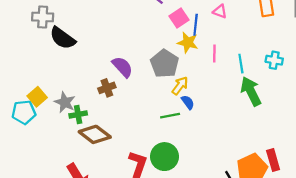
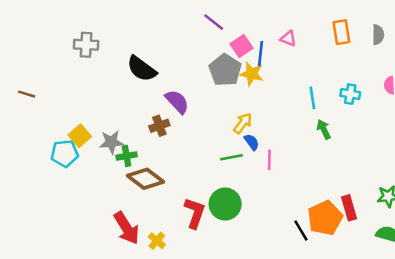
black semicircle: (63, 38) -> (142, 69), moved
pink line: (214, 54) -> (269, 160), moved
gray pentagon: (164, 64) -> (225, 70), moved
green arrow: (251, 91) -> (324, 129), size x0.6
gray star: (65, 102) -> (111, 142), turned -30

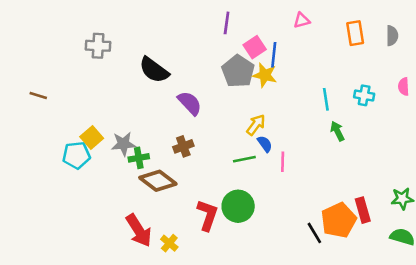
purple line: (214, 22) -> (227, 23), turned 60
pink triangle: (288, 38) -> (302, 20), moved, turned -36
brown cross: (159, 126) -> (183, 146), moved

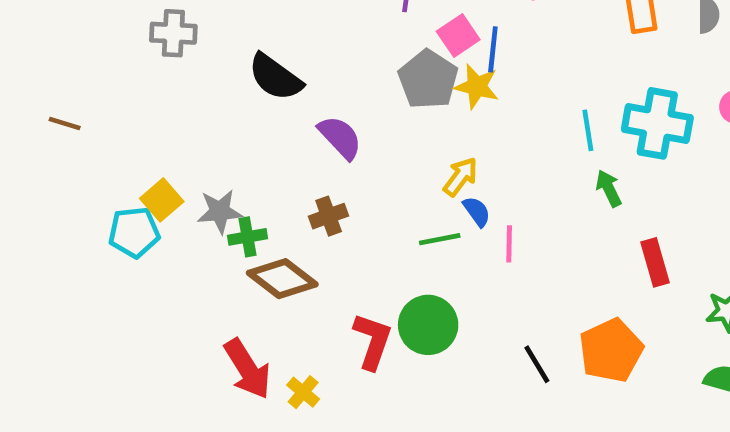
cyan cross: (364, 95) -> (657, 123), size x1.8
red rectangle: (363, 210) -> (655, 262), moved
black line: (314, 233) -> (537, 364), moved

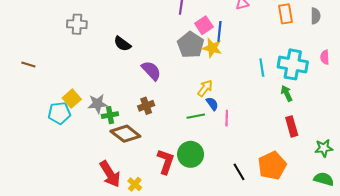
black semicircle: (275, 77) -> (122, 44), size x0.7
green arrow: (609, 188) -> (287, 93), moved

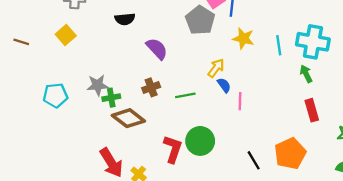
black semicircle: (122, 44) -> (125, 19), turned -42
yellow star: (212, 48) -> (243, 38), moved
yellow square: (72, 99) -> (66, 35), moved
green line: (196, 116) -> (185, 95), moved

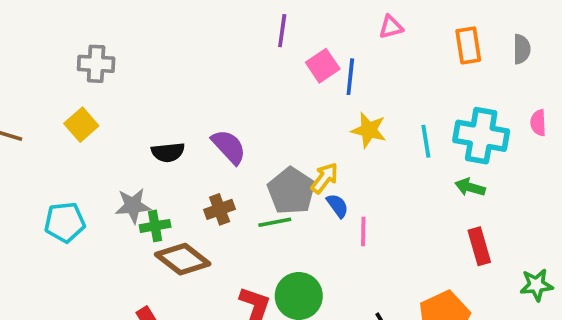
black semicircle: (125, 19) -> (168, 152), moved
gray pentagon: (200, 20) -> (291, 191), moved
green arrow: (306, 74) -> (470, 187), turned -48

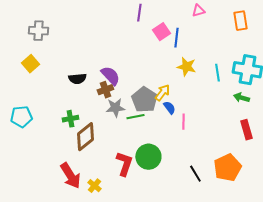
gray star: (133, 206) -> (115, 108), moved
brown cross: (220, 209) -> (105, 90), moved
brown diamond: (183, 259) -> (85, 137), turned -76

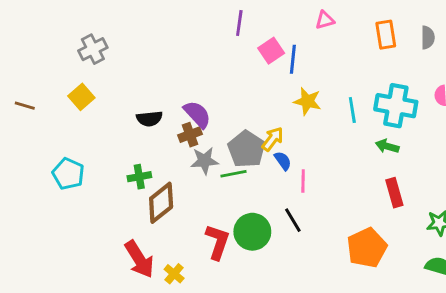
gray cross: (38, 31) -> (93, 49), turned -30
cyan pentagon: (21, 117) -> (68, 174), turned 30
black line: (195, 174) -> (293, 220), moved

